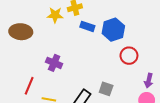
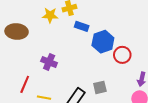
blue hexagon: (113, 30) -> (103, 42), moved
gray square: (106, 89) -> (100, 87), turned -32

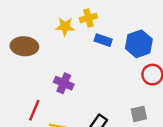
blue hexagon: (103, 42) -> (139, 44), moved
gray square: (100, 87) -> (139, 114), moved

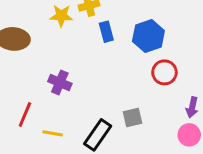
blue rectangle: (103, 40) -> (106, 32), turned 56
gray square: (139, 114) -> (132, 117), moved

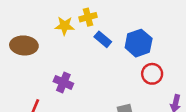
blue rectangle: (106, 32) -> (103, 39), turned -35

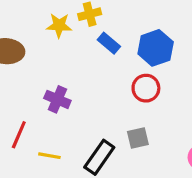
red circle: (152, 74) -> (146, 88), moved

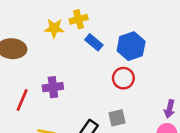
purple cross: (57, 99) -> (53, 87), turned -30
red line: (19, 135) -> (22, 100), moved

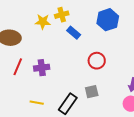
blue hexagon: (131, 46) -> (108, 20), moved
red line: (22, 100) -> (18, 67), moved

